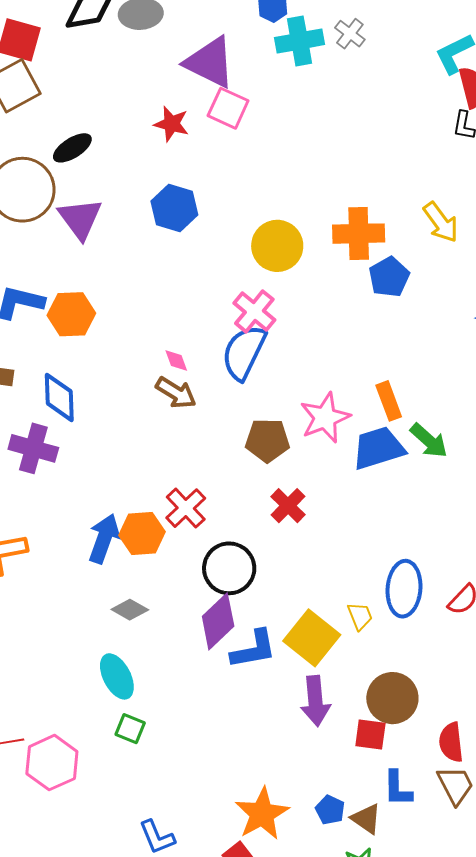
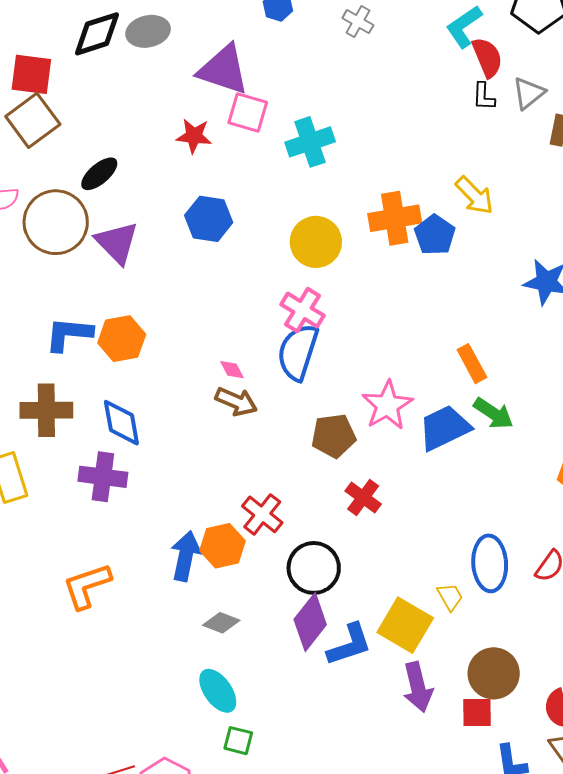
cyan cross: (300, 41) -> (310, 142), moved
blue pentagon: (389, 277) -> (435, 235), moved
orange rectangle: (389, 401) -> (472, 364), moved

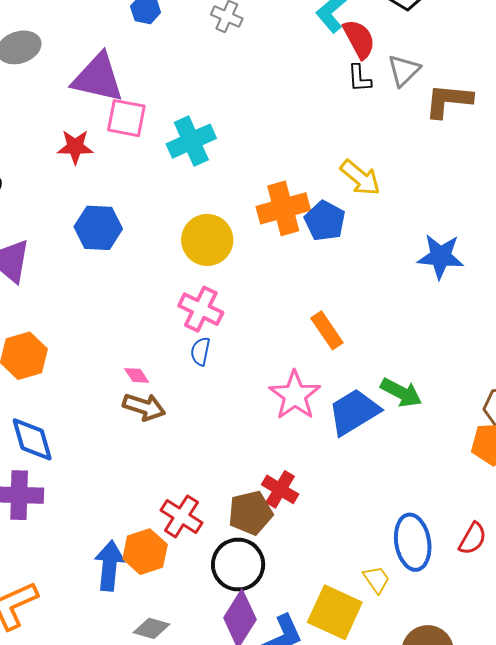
blue semicircle: (298, 352) -> (200, 351), size x0.5
orange rectangle: (472, 364) -> (327, 330), moved
brown pentagon: (334, 436) -> (250, 513), moved

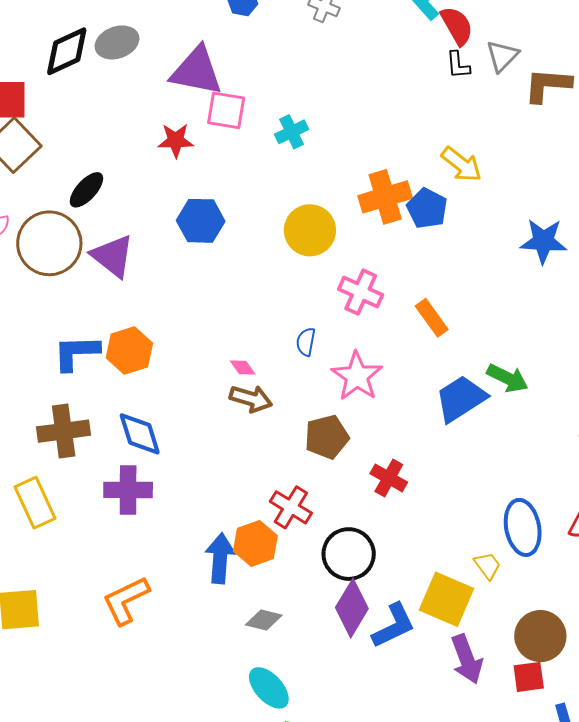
cyan cross: (191, 141) -> (292, 132), size x0.7
pink cross: (201, 309) -> (361, 292), moved
pink star: (295, 395) -> (357, 376), moved
brown pentagon: (250, 513) -> (327, 437), moved

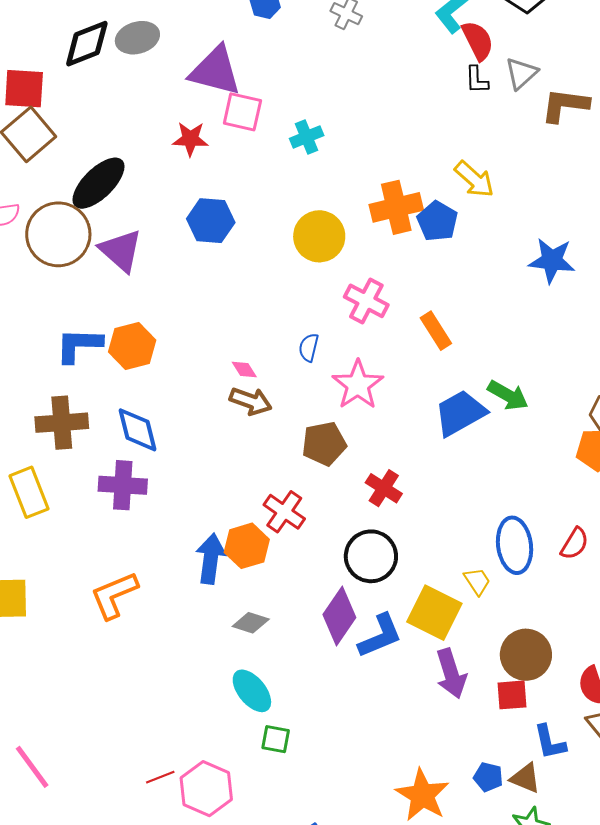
black ellipse: (86, 190) -> (98, 183), size x1.5
black circle: (349, 554) -> (371, 556), moved

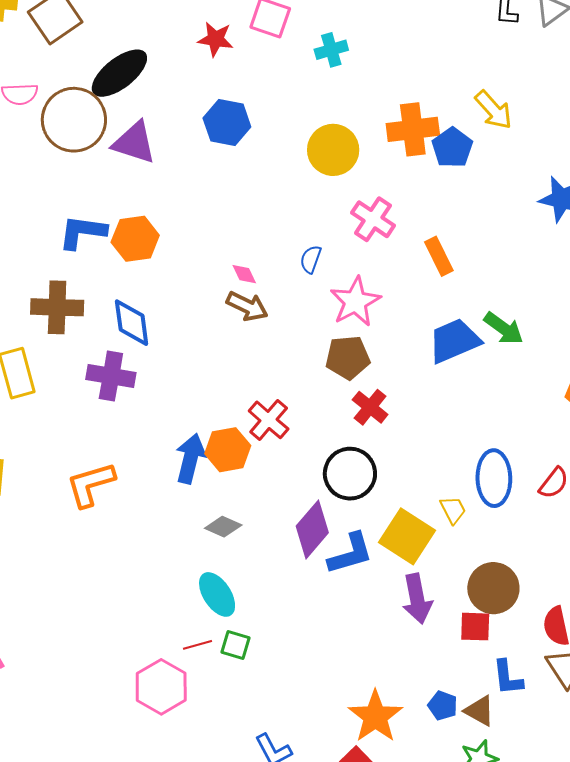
purple triangle: (121, 251) -> (134, 143), turned -30
brown pentagon: (324, 444) -> (348, 357), moved
red line: (160, 777) -> (198, 645), moved

